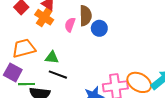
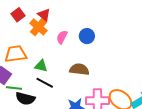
brown semicircle: (85, 16) -> (79, 69), moved, turned -90
blue circle: (99, 28) -> (87, 36), moved

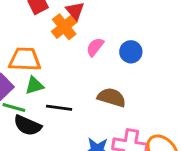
green triangle: (41, 66) -> (34, 85), moved, turned -40
black line: (45, 83) -> (59, 108), turned -30

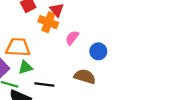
orange cross: (64, 27) -> (48, 22), turned -30
blue circle: (131, 52) -> (98, 51), moved

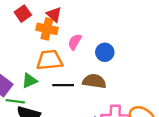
orange trapezoid: (18, 47) -> (50, 60), moved
black line: (44, 84) -> (63, 85), moved

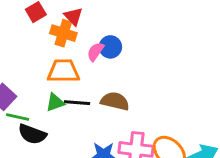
blue circle: (105, 52) -> (110, 47), moved
green triangle: (29, 81) -> (55, 102), moved

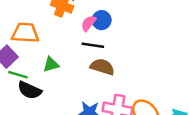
orange trapezoid: (63, 71) -> (25, 33), moved
black line: (77, 103) -> (93, 45), moved

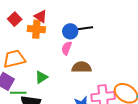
pink semicircle: (88, 23) -> (67, 48), moved
black line: (93, 45) -> (84, 28), moved

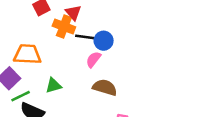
black line: (84, 28) -> (86, 37), moved
green line: (18, 93) -> (21, 96), turned -42

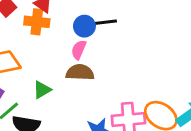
black line: (86, 37) -> (104, 22), moved
brown semicircle: (105, 87) -> (80, 72), moved

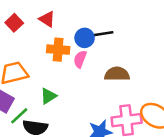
orange cross: (37, 22) -> (58, 50), moved
brown semicircle: (80, 72) -> (117, 74), moved

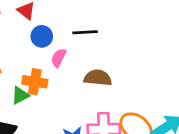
blue circle: (85, 38) -> (42, 36), moved
orange cross: (58, 50) -> (35, 82), moved

